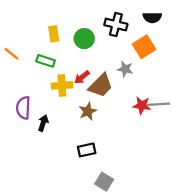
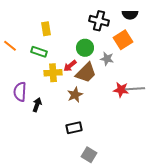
green circle: (84, 39) -> (85, 48), moved

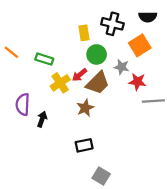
yellow rectangle: (46, 29) -> (84, 33), moved
yellow cross: (53, 73) -> (60, 83), turned -30
red star: (121, 90) -> (137, 82), moved

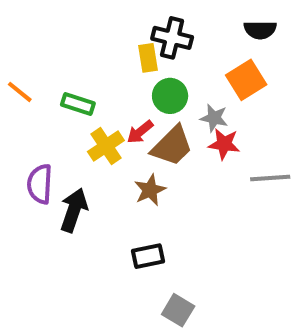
black cross: (112, 24) -> (172, 38), moved
red star: (137, 82) -> (224, 144), moved
black arrow: (42, 119) -> (74, 210), size x1.5

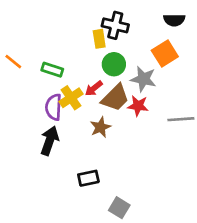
gray star: (214, 118) -> (143, 79), size x1.4
red star: (224, 144) -> (138, 106), moved
purple semicircle: (40, 184) -> (54, 107), moved
black rectangle: (148, 256) -> (88, 178), moved

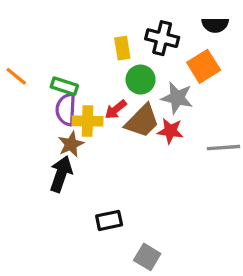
black cross: (115, 25) -> (162, 38), moved
yellow cross: (71, 98) -> (88, 121), turned 35
purple semicircle: (54, 107) -> (66, 109), moved
brown star: (100, 127) -> (71, 144), moved

